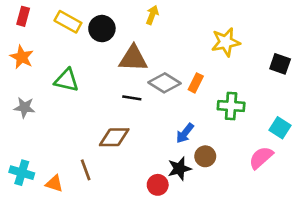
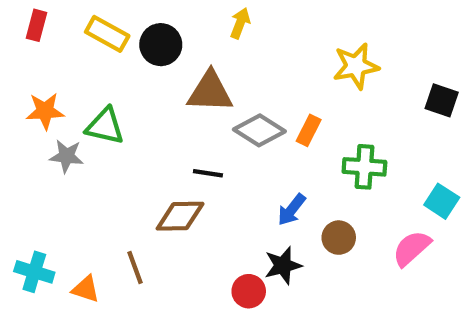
orange star: (22, 57) -> (45, 111), moved, turned -30
black line: (132, 98) -> (208, 173), moved
gray star: (24, 107) -> (66, 156), moved
brown circle: (205, 156) -> (339, 238), moved

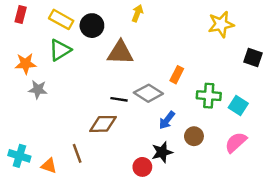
yellow star: (356, 66) -> (221, 24), moved
green triangle: (105, 126) -> (60, 50), moved, turned -45
gray diamond: (259, 130) -> (148, 93), moved
cyan square: (442, 201) -> (238, 105), moved

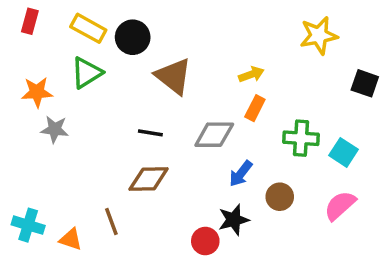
yellow arrow: (137, 13) -> (251, 74), moved, turned 49
brown triangle: (120, 53) -> (173, 76), turned 36
gray diamond: (148, 93) -> (214, 135), turned -32
black line: (119, 99) -> (150, 133), moved

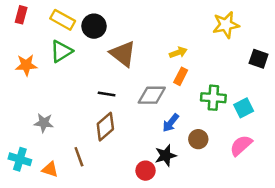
gray star: (55, 129) -> (44, 123), moved
cyan square: (344, 152) -> (244, 108), turned 30
brown diamond: (149, 179) -> (105, 127), turned -40

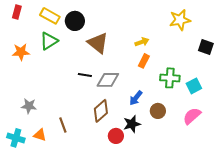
gray diamond: (152, 95) -> (108, 80), moved
gray star: (44, 123) -> (29, 106), moved
brown diamond: (105, 127) -> (101, 111), moved
cyan cross: (20, 159) -> (16, 138), moved

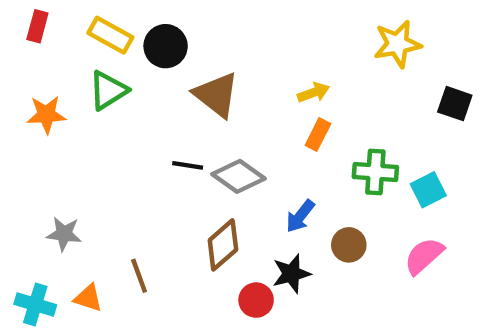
gray diamond: (108, 80) -> (238, 176), turned 35

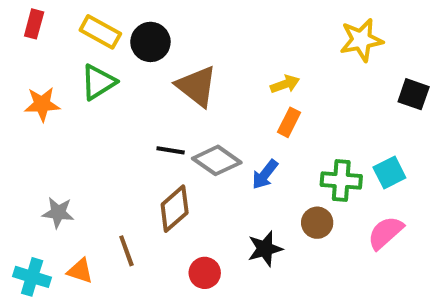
green cross: (375, 172) -> (341, 181), moved
blue arrow: (300, 216) -> (265, 174), moved
brown diamond: (223, 245) -> (175, 209), moved
red circle: (256, 300) -> (205, 273), moved

